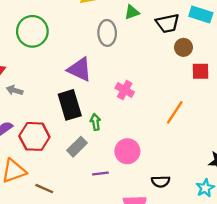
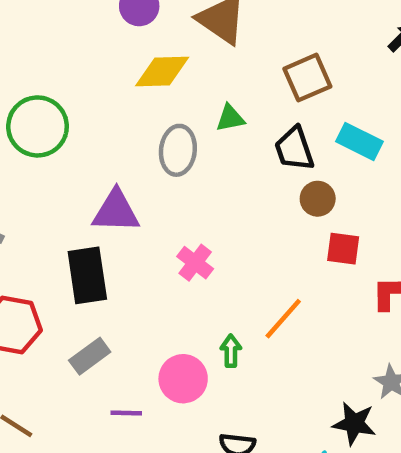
black trapezoid: (168, 23) -> (294, 149), turned 75
purple triangle: (80, 69) -> (116, 211), turned -32
green arrow: (95, 122) -> (231, 351), moved

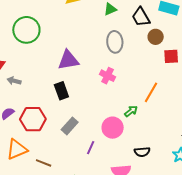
gray ellipse: (178, 150) -> (115, 42), moved
black rectangle: (87, 275) -> (61, 91), size x0.7
green arrow: (231, 351) -> (131, 111), turned 64
purple line: (126, 413) -> (91, 148), turned -56

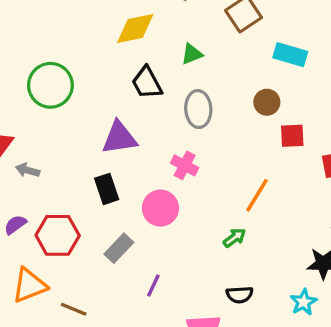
black trapezoid: (141, 17) -> (147, 83), moved
green arrow: (131, 111) -> (234, 238), moved
pink circle: (113, 128) -> (160, 208), moved

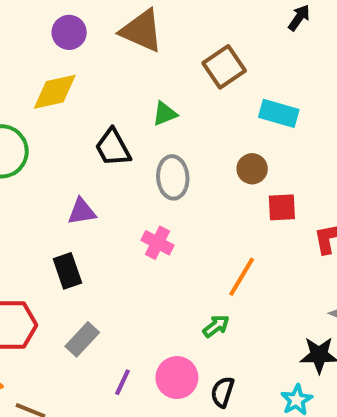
yellow diamond: (135, 28) -> (55, 92), moved
purple triangle: (119, 138) -> (82, 212), size x0.7
pink circle: (160, 208) -> (177, 378), moved
black semicircle: (240, 295) -> (222, 392), turned 112

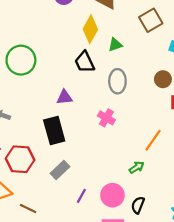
yellow diamond: (55, 92) -> (90, 29), moved, turned -52
black rectangle: (67, 271) -> (54, 130), size x1.4

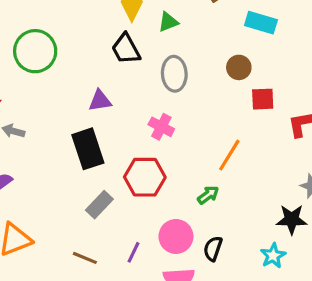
red hexagon: (20, 159) -> (145, 177), moved
purple line: (81, 196) -> (134, 252), moved
brown line: (28, 209) -> (85, 258), moved

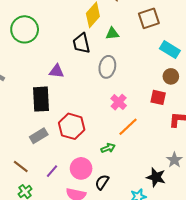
brown circle: (239, 67) -> (171, 76), moved
pink cross: (161, 127) -> (119, 102), moved

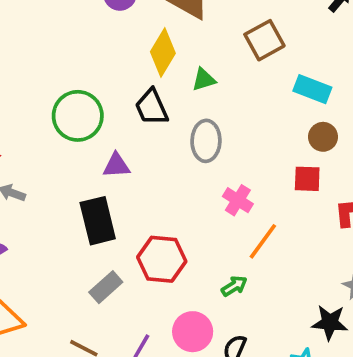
green circle: (25, 29) -> (78, 116), moved

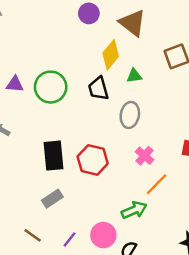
purple triangle: (116, 165) -> (15, 84), moved
red hexagon: (162, 259) -> (93, 160), moved
green arrow: (234, 286) -> (134, 210), size x1.5

